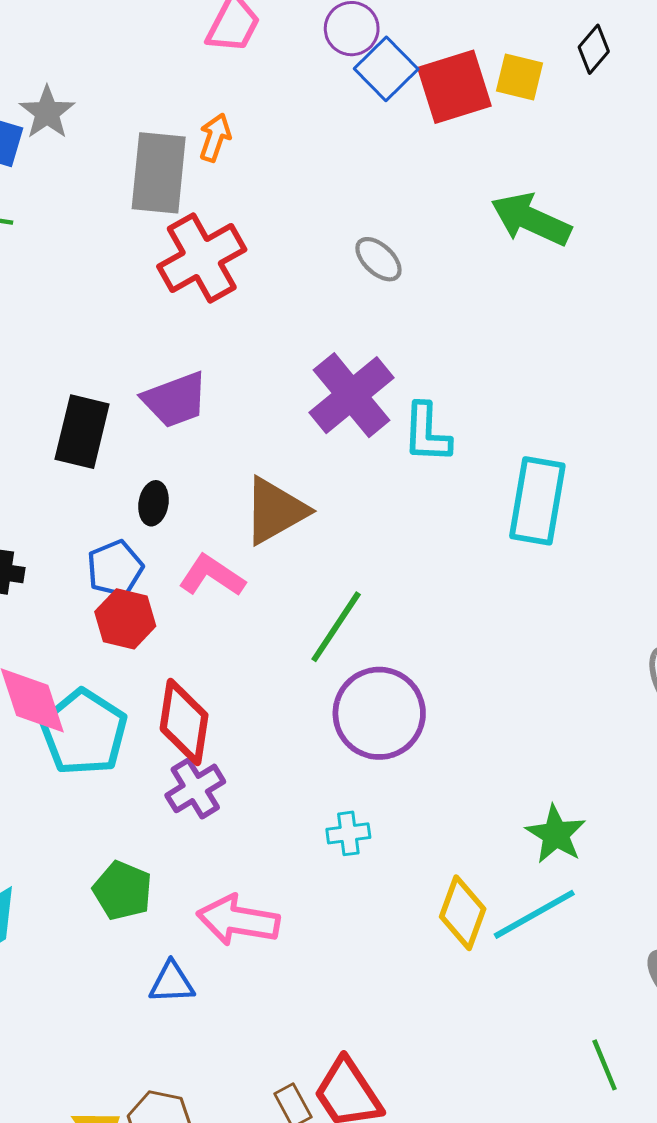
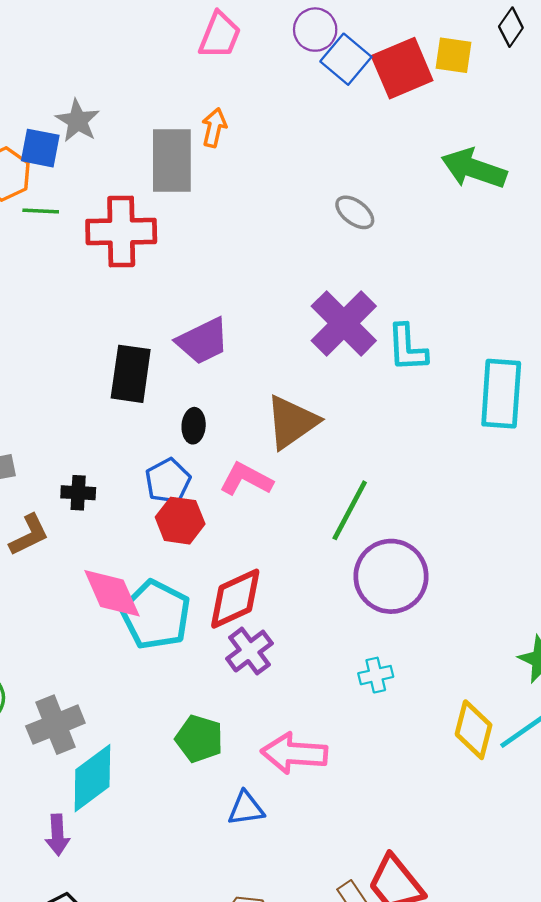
red cross: (202, 258) -> (121, 232), moved, turned 34
red diamond: (184, 722) -> (235, 599), turned 62

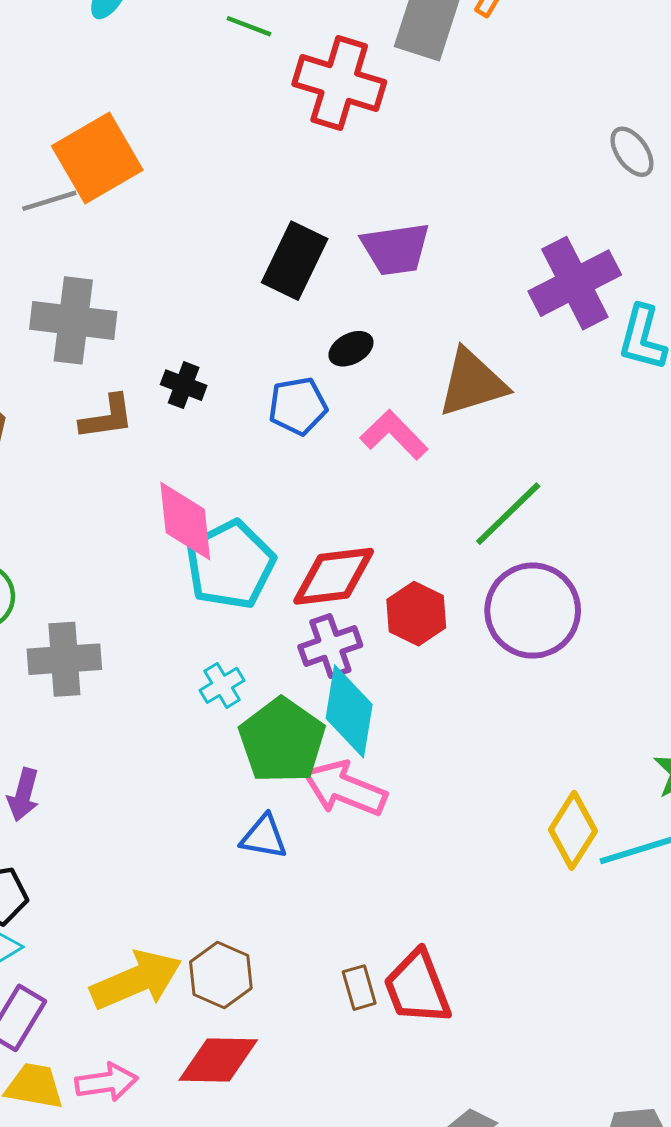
black ellipse: (194, 426) -> (351, 349), turned 40
red hexagon: (180, 521) -> (416, 614), moved
cyan cross: (376, 675) -> (222, 685), moved, turned -36
green pentagon: (199, 739) -> (282, 741), moved, size x1.4
cyan diamond: (92, 778) -> (349, 711), moved, turned -62

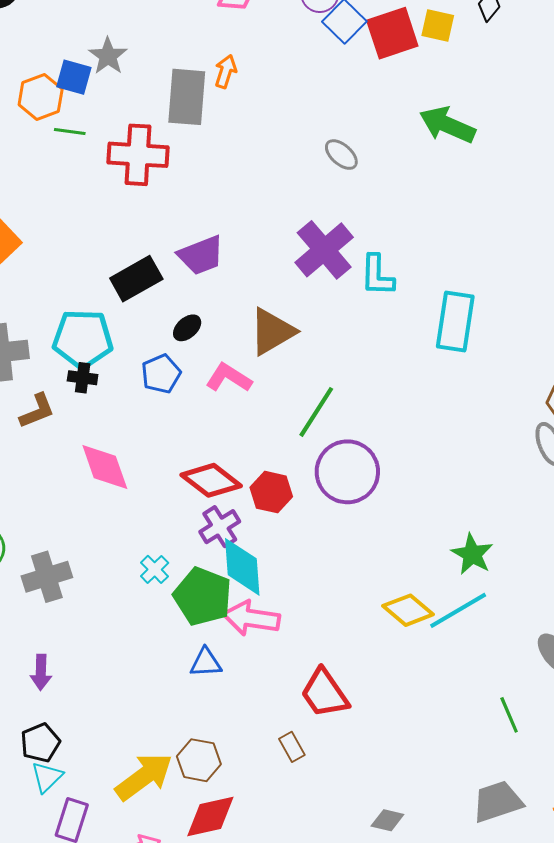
black rectangle: (295, 261) -> (136, 279), turned 48
cyan pentagon: (230, 565) -> (83, 339), moved, turned -30
red diamond: (334, 576) -> (211, 480), turned 58
yellow diamond: (573, 830) -> (408, 610), turned -69
red trapezoid: (417, 987) -> (325, 693), moved

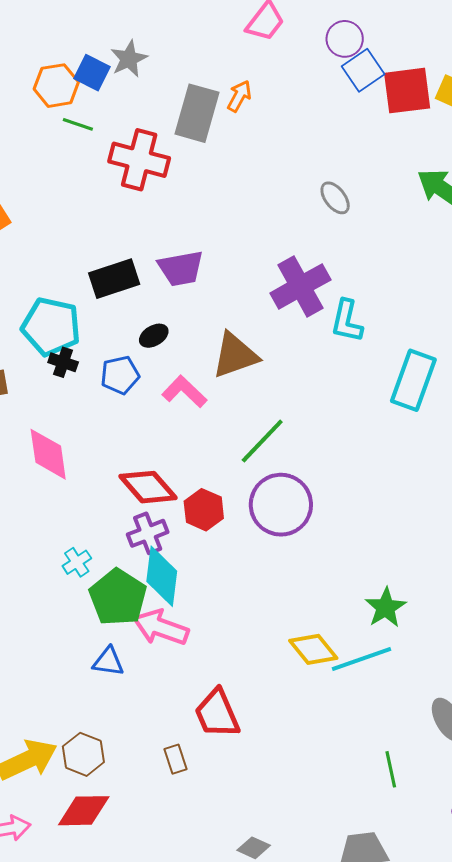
black cross: (83, 378) -> (63, 362), moved

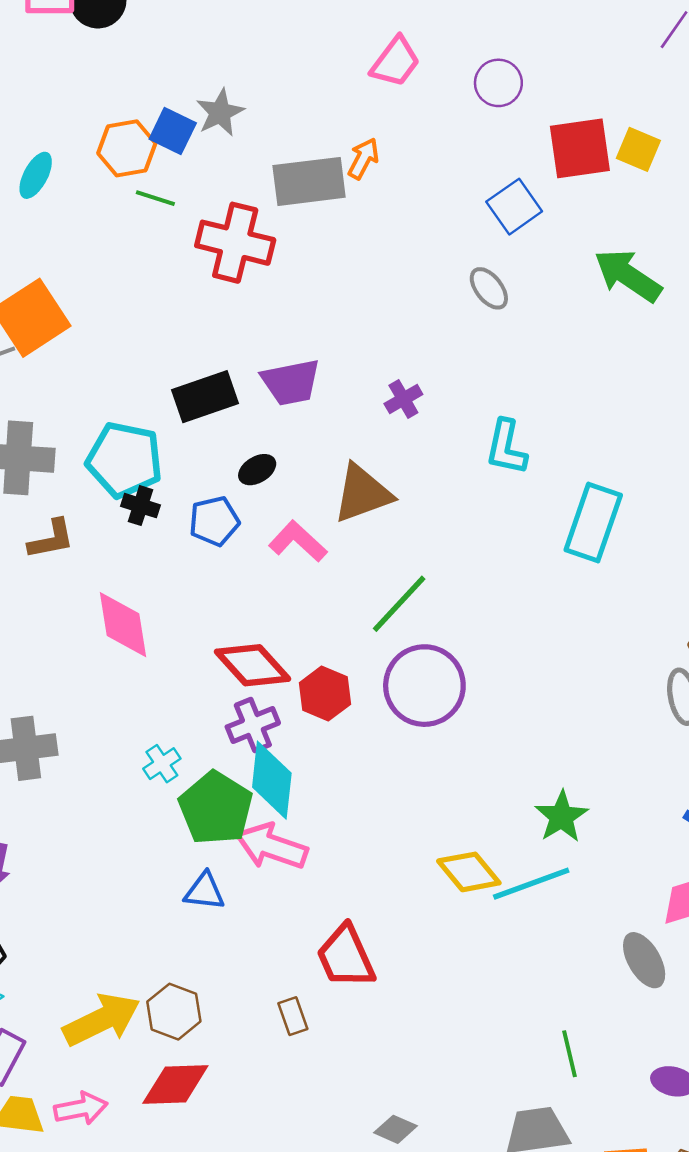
blue square: (363, 70) -> (514, 207), moved
gray rectangle: (197, 113) -> (309, 181), turned 68
purple cross: (300, 286) -> (403, 399), moved, size x0.5
green line: (391, 769) -> (569, 1054), moved

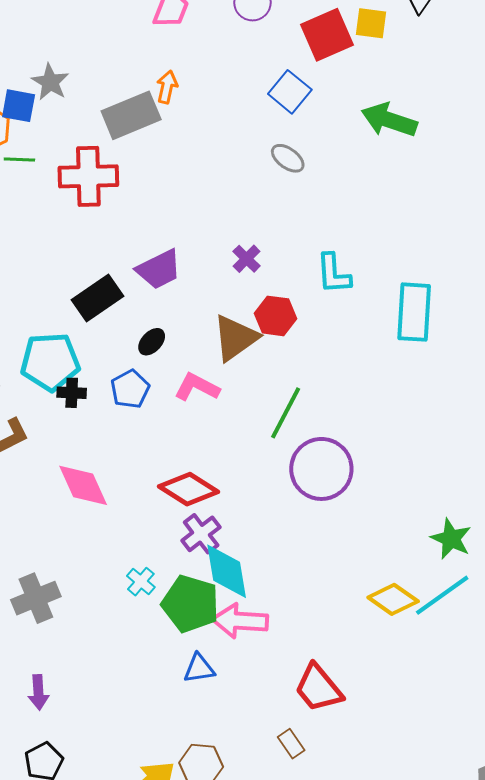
red hexagon: (325, 693) -> (275, 316), moved

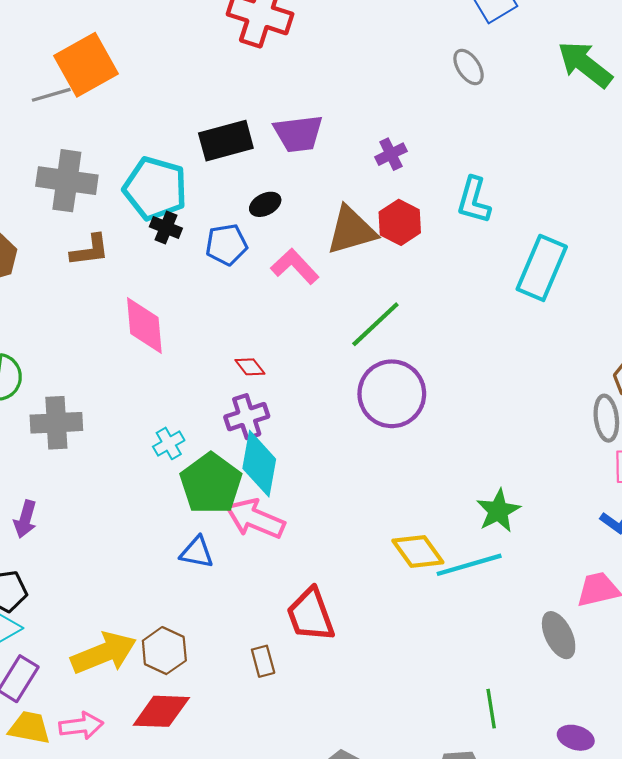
red diamond: (188, 489) -> (250, 367), size x0.5

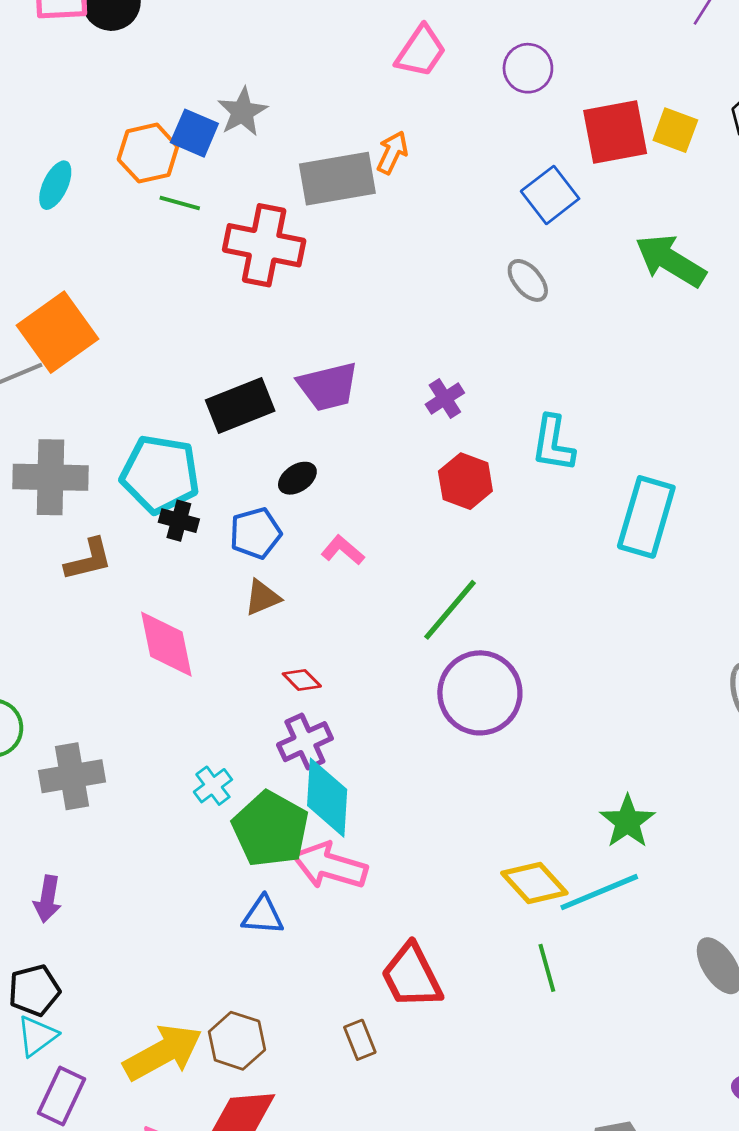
brown triangle: (351, 230) -> (262, 598), moved, size x0.6
pink L-shape: (295, 266) -> (343, 550), size x0.7
green line: (491, 709) -> (547, 968), moved

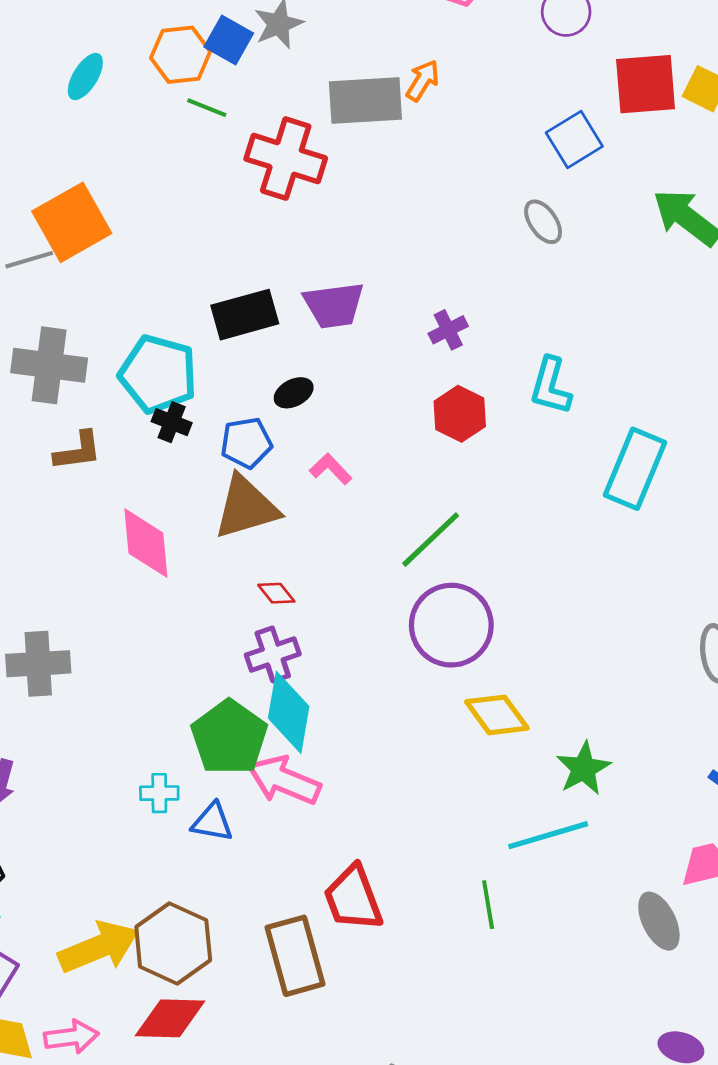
brown triangle: (262, 598) -> (246, 507), size x1.8
cyan cross: (213, 786) -> (159, 793), moved, turned 30
yellow diamond: (534, 883) -> (497, 715), moved
brown rectangle: (360, 1040) -> (295, 956), size x2.0
brown hexagon: (237, 1041) -> (173, 943), size x1.4

